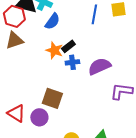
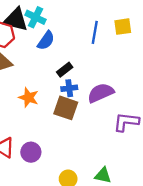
orange star: (54, 50) -> (29, 97), moved
brown square: (52, 98) -> (66, 108), moved

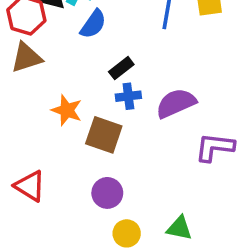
brown square: (66, 108) -> (104, 135), moved
purple circle: (31, 152) -> (107, 193), moved

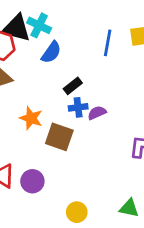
purple semicircle: (176, 103) -> (97, 113), moved, size x0.6
purple circle: (107, 193) -> (32, 181), moved
green triangle: (179, 228) -> (129, 208), moved

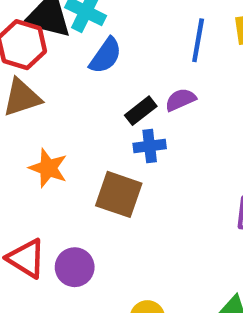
purple semicircle: (97, 113) -> (180, 100), moved
orange star: (31, 118) -> (48, 168), moved

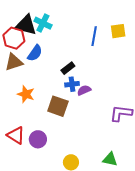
blue semicircle: (106, 56) -> (35, 53), moved
purple semicircle: (180, 100) -> (84, 90), moved

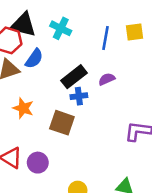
cyan cross: (43, 23) -> (61, 28), moved
black rectangle: (68, 68) -> (74, 77), size x1.5
purple semicircle: (84, 90) -> (107, 79), moved

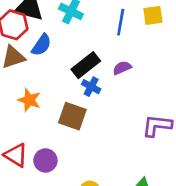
blue cross: (79, 96) -> (91, 87), turned 35

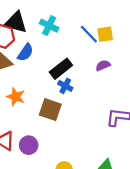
yellow square: (153, 15) -> (105, 34), moved
blue line: (121, 22) -> (89, 34), turned -54
purple semicircle: (122, 68) -> (103, 65), moved

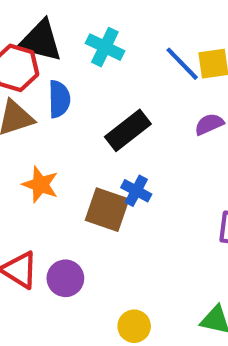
blue semicircle: (25, 53) -> (59, 99), turned -36
blue cross: (65, 86) -> (136, 191), moved

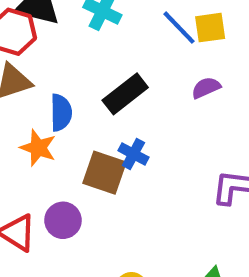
blue semicircle: (59, 99) -> (61, 113), moved
purple circle: (65, 278) -> (63, 220), moved

